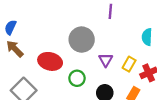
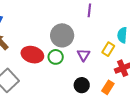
yellow rectangle: (129, 64) -> (108, 49), moved
green circle: (77, 78) -> (56, 57), moved

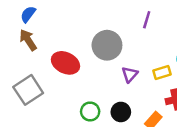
yellow rectangle: (108, 49) -> (162, 73), turned 32
green circle: (56, 57) -> (90, 111), moved

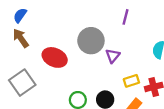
yellow rectangle: (162, 73) -> (131, 81), moved
purple triangle: (130, 74) -> (113, 56), moved

